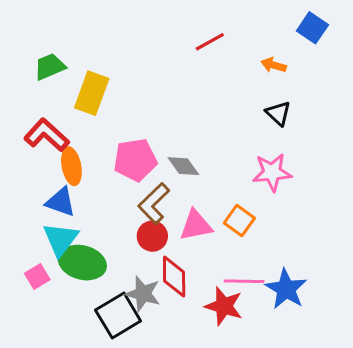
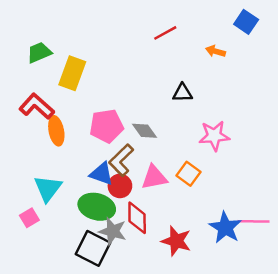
black triangle: (278, 113) -> (182, 93), moved, turned -45
blue triangle: (61, 202) -> (102, 174), moved
green ellipse: (82, 263) -> (97, 207), moved
pink line: (244, 281) -> (253, 221), moved
black square: (118, 315) -> (93, 248), turned -32

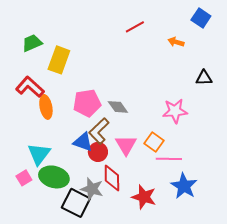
black triangle: (182, 93) -> (204, 78), moved
pink triangle: (154, 177) -> (126, 145), turned -50
green ellipse: (97, 207) -> (54, 177), moved
pink line: (253, 221) -> (169, 159), moved

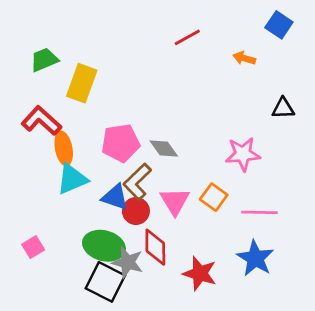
cyan triangle: (39, 154) -> (72, 179), moved, turned 30
pink line: (169, 159) -> (260, 212), moved
green ellipse: (54, 177) -> (104, 246), moved

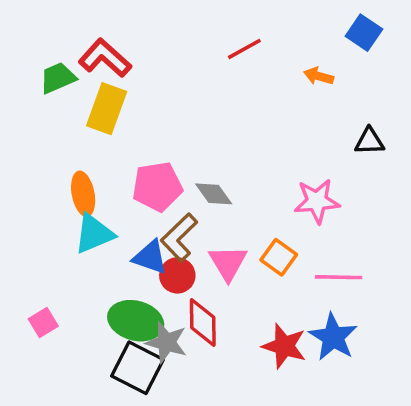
red L-shape: (41, 121) -> (105, 58), moved
red star: (200, 274) -> (284, 346), moved

